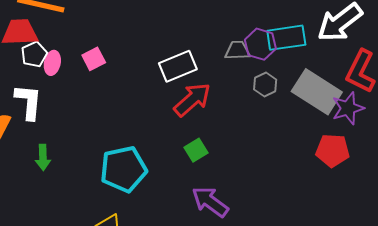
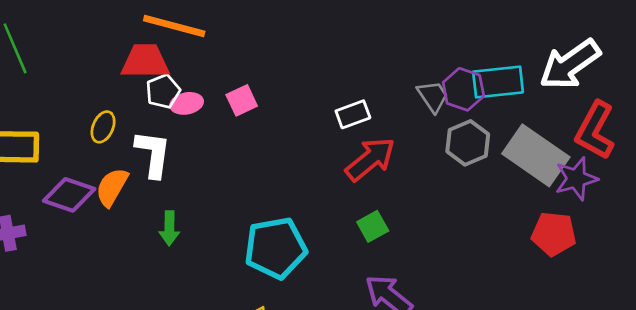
gray trapezoid: (238, 50) -> (433, 96), turned 56
pink ellipse: (52, 63) -> (187, 103), turned 65
white rectangle: (178, 66) -> (353, 114), size x0.7
gray hexagon: (265, 84) -> (468, 143), size x1.4

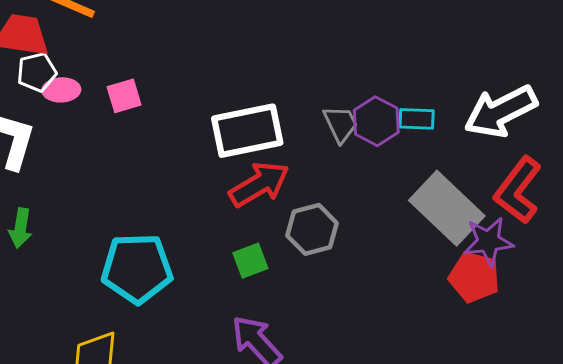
cyan rectangle: (498, 82) -> (417, 119), size x0.6
white rectangle: (353, 114) -> (247, 131), size x1.8
gray hexagon: (468, 143) -> (312, 229), moved
red pentagon: (554, 234) -> (474, 277), moved

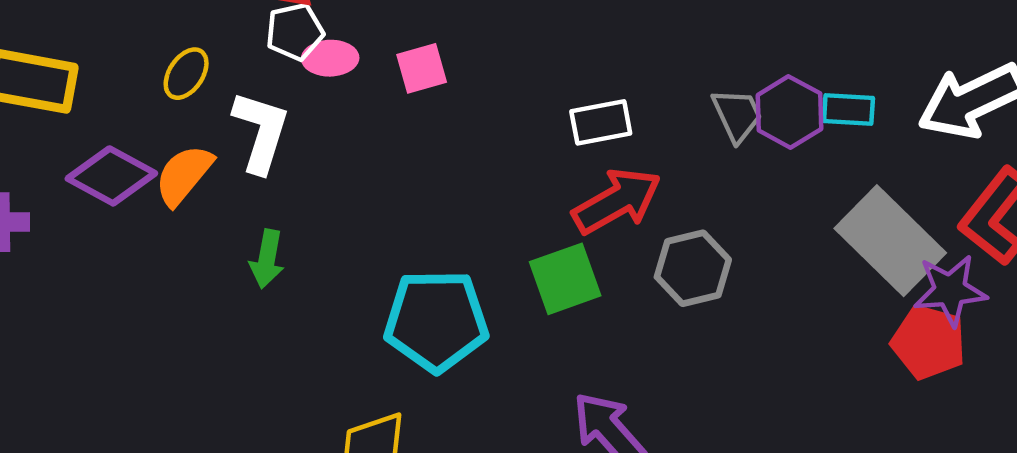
white rectangle: (247, 131) -> (601, 122), size x0.6
green square: (250, 261) -> (565, 279), moved, size x1.4

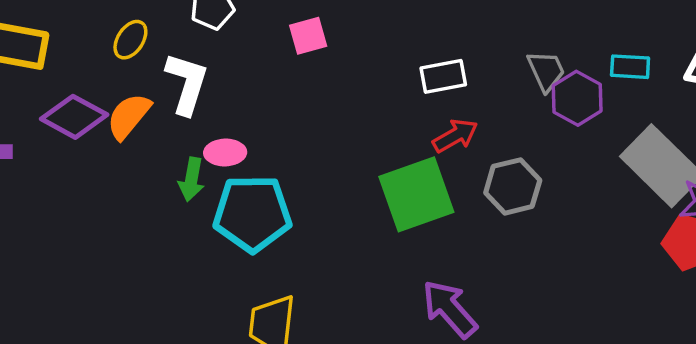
pink ellipse: (330, 58) -> (225, 152), moved
purple hexagon: (789, 112) -> (577, 98), moved
red arrow: (617, 201) -> (455, 136), size x0.7
green square: (565, 279) -> (416, 194), size x1.4
cyan pentagon: (436, 321) -> (252, 213), moved

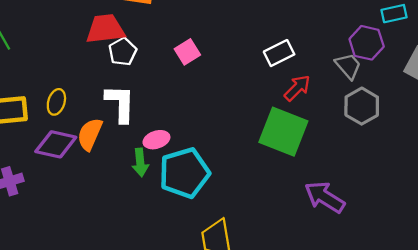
yellow ellipse: (130, 40) -> (56, 102), moved
gray trapezoid: (546, 71) -> (348, 66), moved
gray hexagon: (513, 186) -> (362, 106), moved
green square: (416, 194) -> (283, 132), turned -33

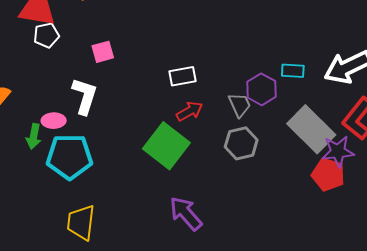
white L-shape: (120, 103) -> (85, 96), moved

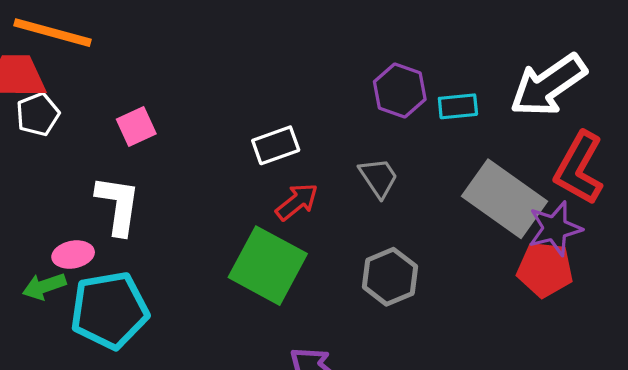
purple hexagon: (262, 89) -> (400, 90), moved
green arrow: (34, 136) -> (44, 286), turned 70
gray hexagon: (241, 143) -> (390, 277), moved

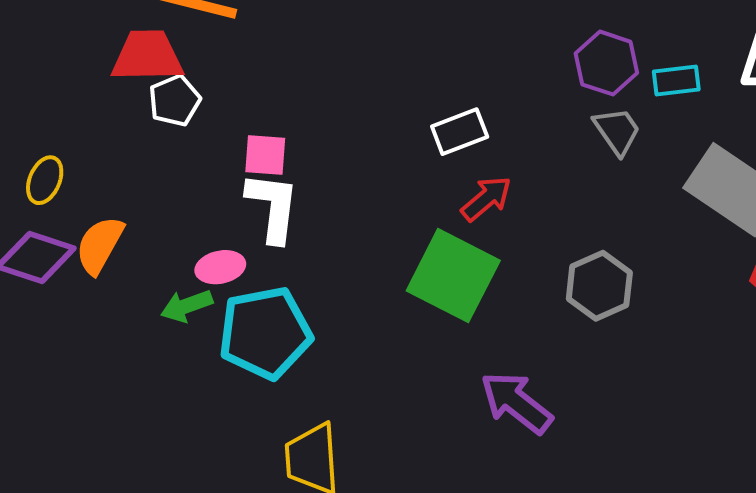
pink square: (136, 127) -> (265, 155), moved, turned 30
gray trapezoid: (379, 178) -> (617, 131), moved

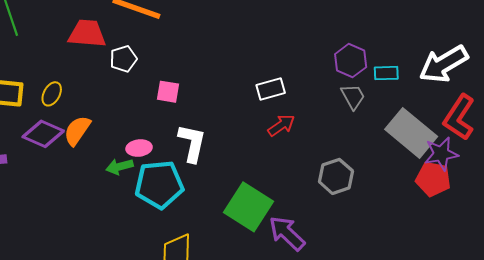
red trapezoid: (147, 56) -> (87, 34), moved
white L-shape: (273, 207) -> (192, 143), moved
green square: (453, 276) -> (248, 207), moved

